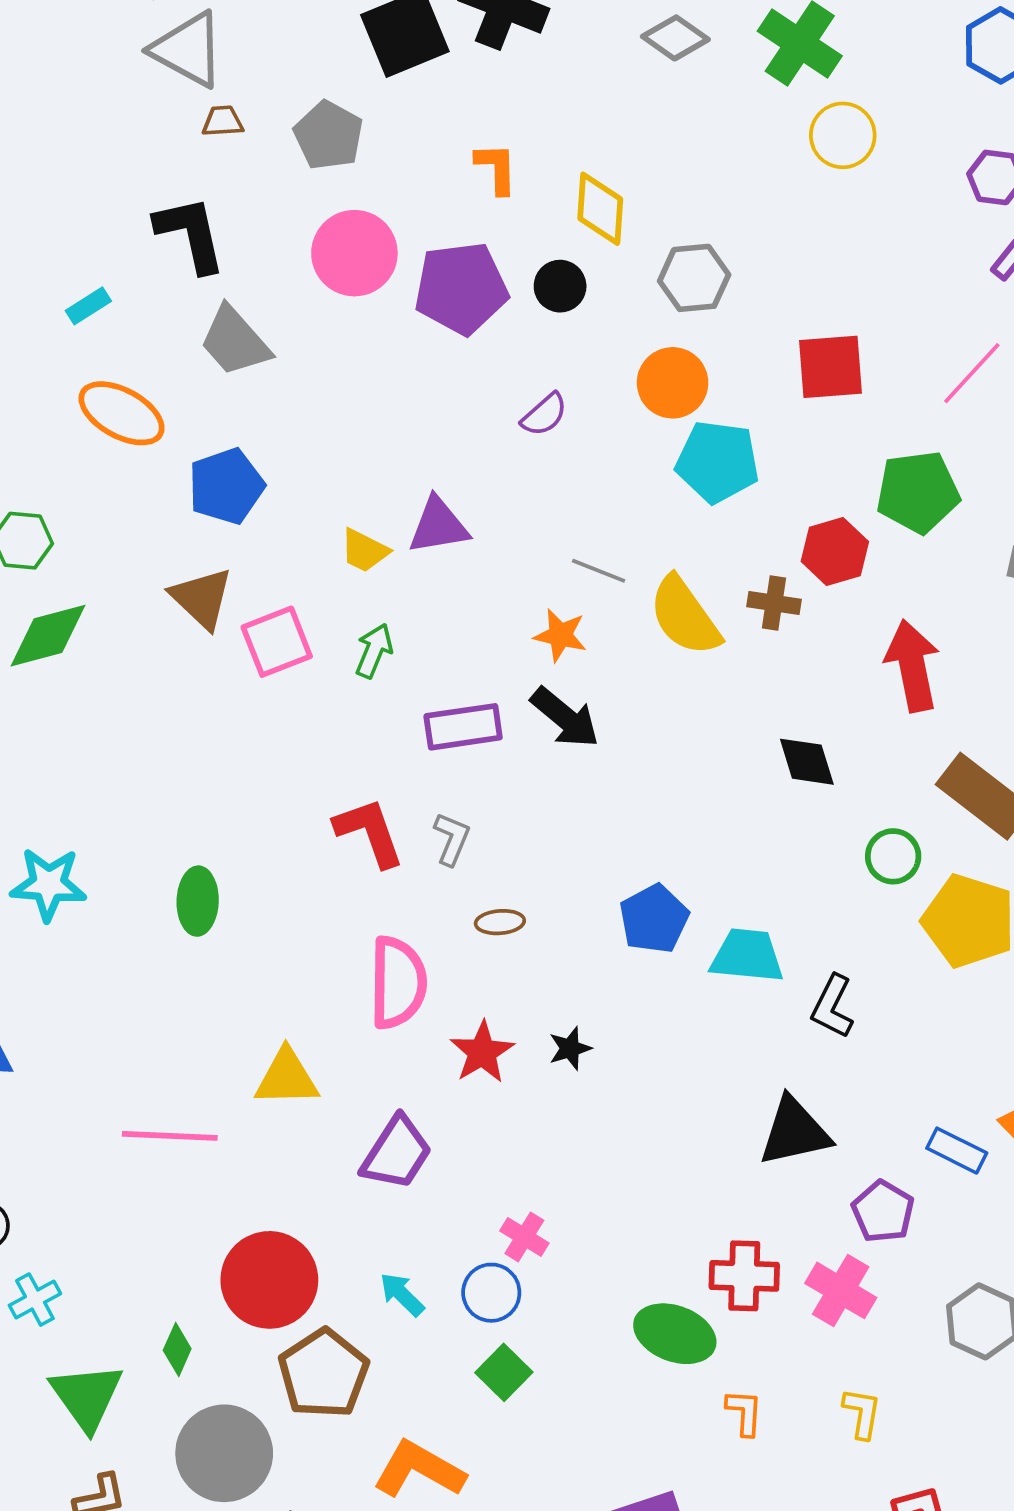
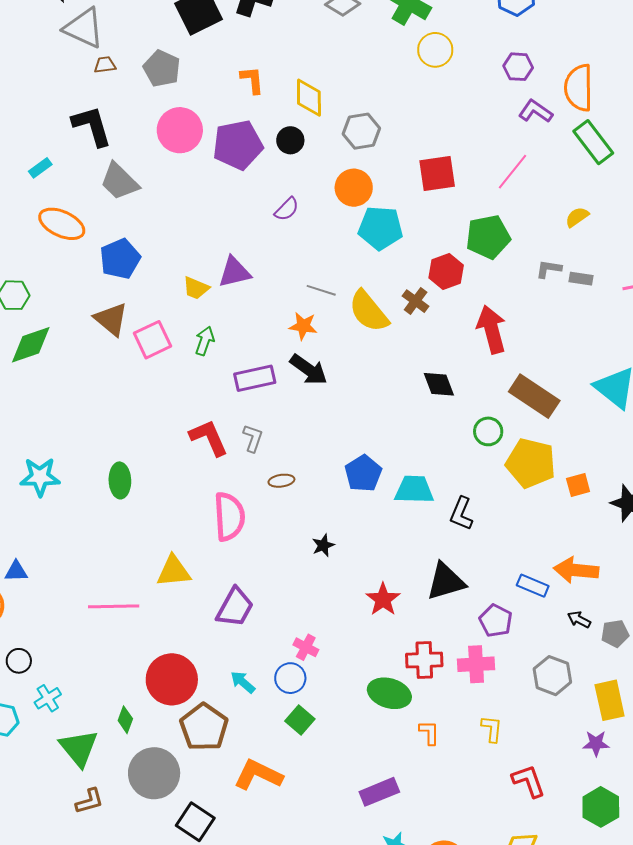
brown cross: (774, 603) -> (416, 301), turned 32
red star: (482, 1052) -> (383, 599), moved
pink cross: (841, 1290) -> (476, 664), turned -30

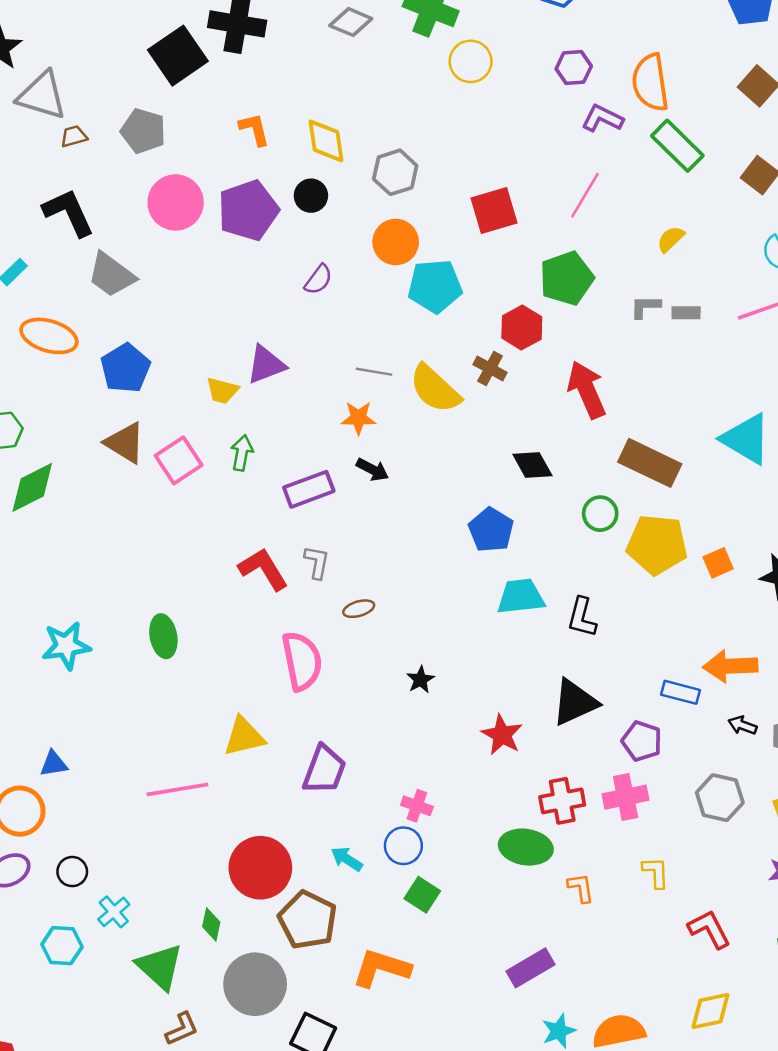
black arrow: (309, 370) -> (372, 470), size x0.7
blue pentagon: (363, 473) -> (491, 530), moved

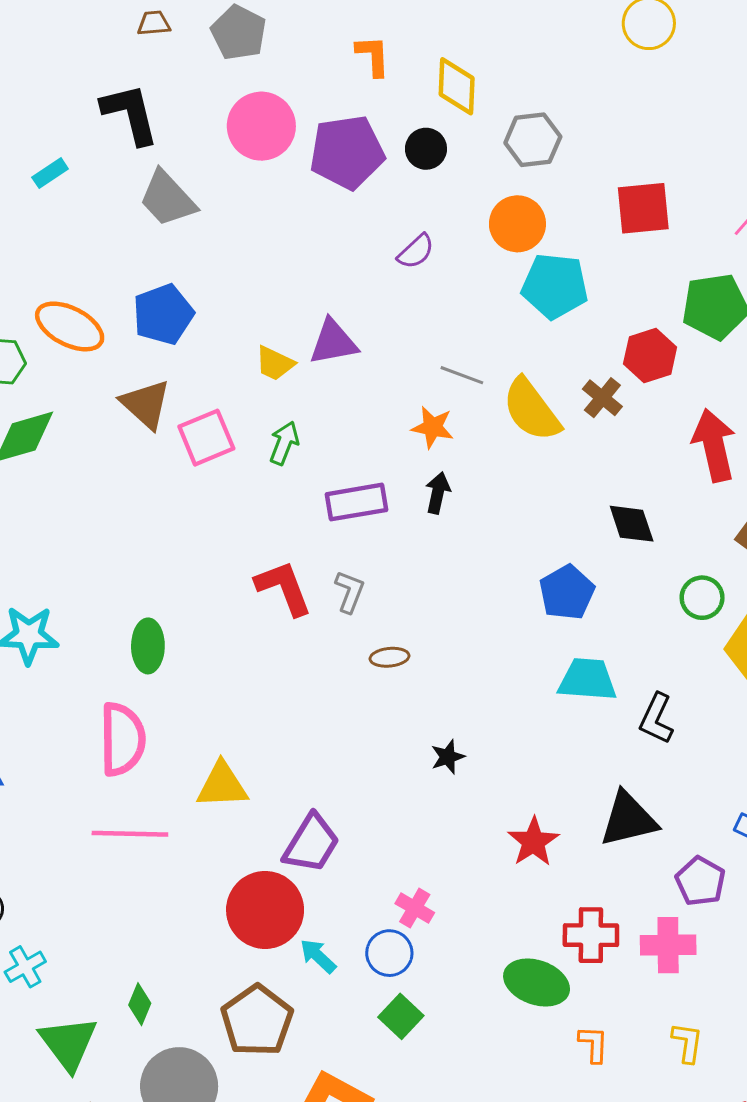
orange ellipse: (49, 336) -> (70, 326), moved
black arrow: (372, 470) -> (438, 493), turned -116
pink semicircle: (302, 661) -> (122, 739), moved
red circle: (260, 868) -> (265, 910), moved

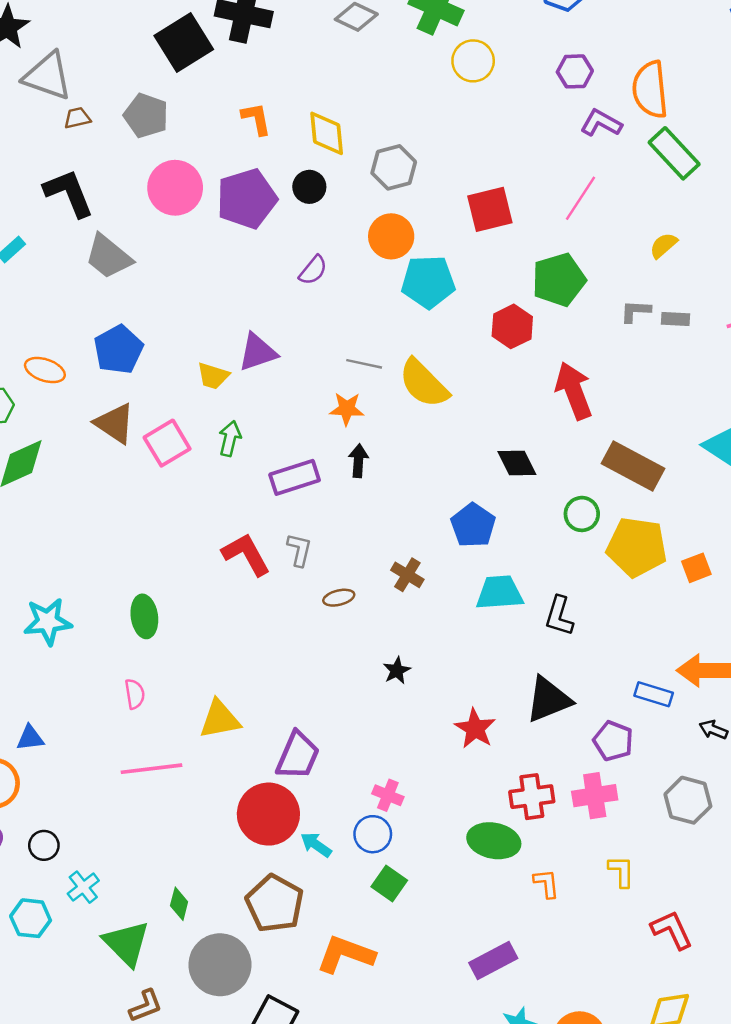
orange ellipse: (70, 326) -> (45, 370), size x0.7
brown cross: (602, 398) -> (407, 575), moved
pink semicircle: (122, 739) -> (135, 694), size x0.5

